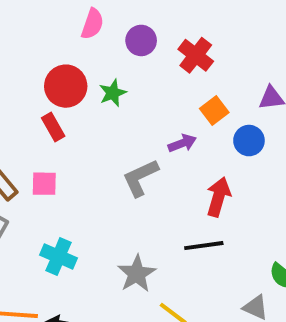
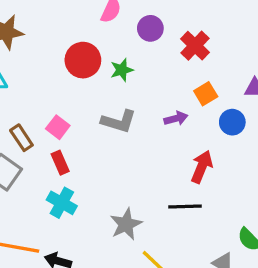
red rectangle: (53, 127) -> (60, 163), moved
gray L-shape: (140, 178) -> (119, 121), moved, turned -144
pink square: (44, 184) -> (58, 127), moved, turned 30

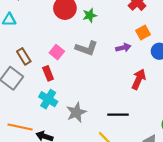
pink square: (58, 127) -> (57, 52), moved
black line: (185, 206) -> (118, 115), moved
gray star: (126, 224) -> (76, 112), moved

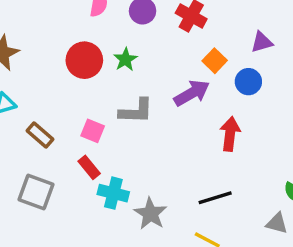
purple arrow: (123, 48) -> (192, 93), size x1.5
brown rectangle: (24, 56) -> (40, 135), moved
cyan cross: (48, 99) -> (113, 193), moved

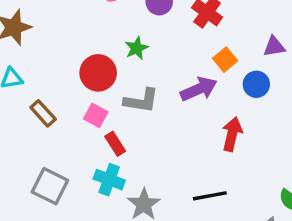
red circle: (84, 60) -> (98, 73), moved
red rectangle: (89, 167) -> (115, 144), moved
gray square: (36, 192) -> (50, 186), moved

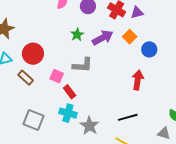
purple triangle: (274, 46) -> (137, 13), moved
red circle: (98, 73) -> (33, 54), moved
purple arrow: (199, 89) -> (103, 38), moved

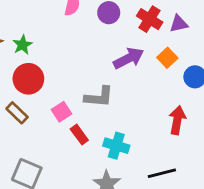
green star: (77, 35) -> (22, 45), moved
pink square: (57, 76) -> (62, 112), turned 32
cyan cross: (68, 113) -> (116, 146), moved

